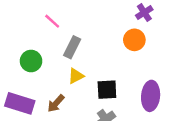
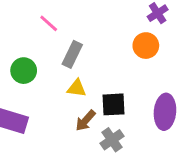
yellow triangle: (76, 76) -> (77, 88), turned 35
brown arrow: (56, 103) -> (85, 121), moved

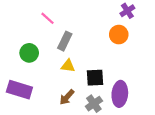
purple ellipse: (165, 112) -> (120, 94), moved
brown arrow: (85, 121) -> (67, 97), moved

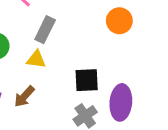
yellow triangle: (68, 66) -> (36, 59), moved
brown arrow: (67, 97) -> (24, 97), moved

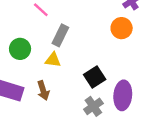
black square: (87, 80) -> (95, 77), turned -30
brown arrow: (24, 97) -> (43, 90), turned -60

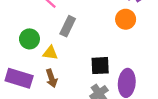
yellow triangle: (53, 60) -> (50, 53), moved
black square: (95, 77) -> (100, 66), turned 30

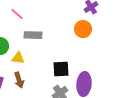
gray rectangle: (68, 26) -> (33, 35), turned 66

